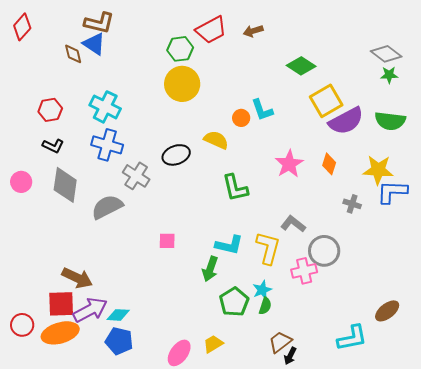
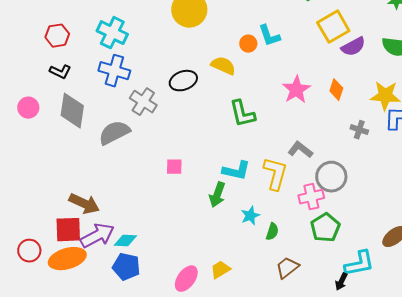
purple semicircle: (346, 121) -> (353, 47), size x0.7
cyan star: (262, 290) -> (250, 216), moved
green pentagon: (234, 302) -> (325, 228), moved
black arrow: (290, 356) -> (341, 282), moved

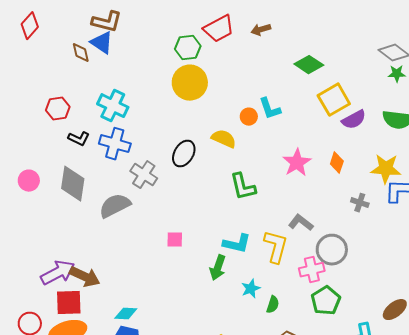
black L-shape: (60, 72) -> (79, 139), moved
black ellipse: (183, 81) -> (184, 154), turned -40
purple arrow: (97, 236) -> (58, 273), moved

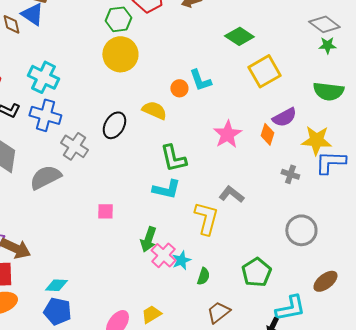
purple semicircle: (354, 120) -> (284, 117), moved
cyan L-shape: (237, 244) -> (166, 189), moved
gray circle: (332, 250) -> (301, 230), moved
pink cross: (312, 270) -> (163, 255), moved, turned -35

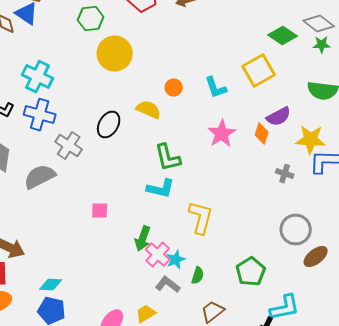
green hexagon: (118, 19) -> (91, 19), moved
green diamond: (239, 36) -> (283, 36), moved
cyan L-shape: (200, 80) -> (216, 88), moved
gray L-shape: (231, 194) -> (168, 285), moved
brown ellipse: (325, 281) -> (316, 257), moved

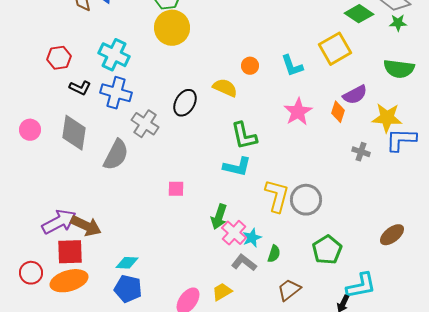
yellow circle: (115, 54) -> (172, 28), moved
gray semicircle: (40, 177) -> (116, 155), turned 144
gray circle: (296, 230) -> (306, 200), moved

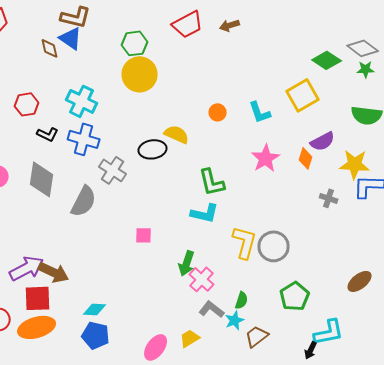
yellow semicircle: (225, 88) -> (177, 134), moved
black ellipse: (185, 103) -> (153, 149), turned 52
cyan star: (252, 238) -> (235, 320), moved

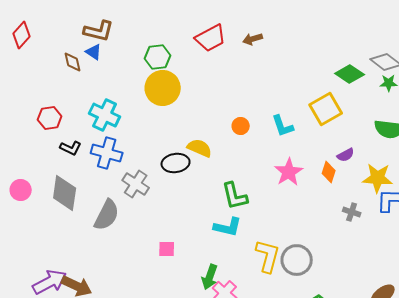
blue triangle: (71, 38) -> (94, 52), size x0.7
purple semicircle: (323, 141) -> (346, 155), size x0.7

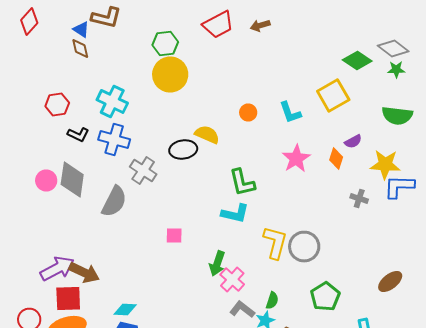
blue triangle: (94, 52) -> (81, 30), moved
pink circle: (21, 190) -> (46, 180), moved

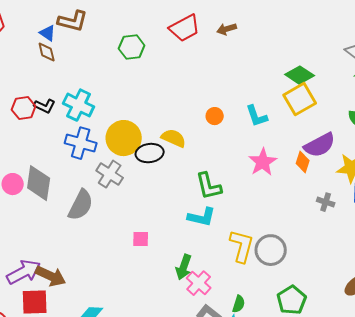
green diamond: (357, 60) -> (300, 75), moved
yellow circle: (170, 74) -> (124, 138), moved
black L-shape: (78, 134) -> (45, 106), moved
purple semicircle: (353, 142) -> (320, 145), size x1.8

